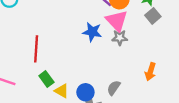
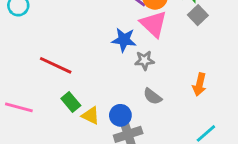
gray star: (120, 38) -> (144, 60), moved
red line: (36, 49) -> (56, 65), turned -65
gray semicircle: (114, 88) -> (152, 96), moved, turned -84

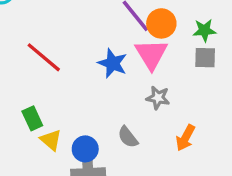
gray square: (198, 15) -> (205, 58), turned 30
gray star: (144, 60) -> (158, 98), moved
red line: (56, 65) -> (44, 57), moved

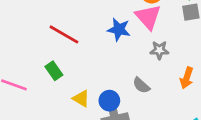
green rectangle: (32, 118) -> (54, 71), moved

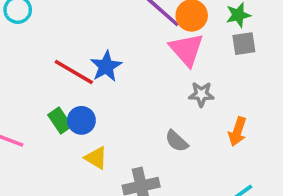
blue star: (119, 29) -> (106, 66), moved, turned 30
blue circle: (109, 101) -> (81, 120), moved

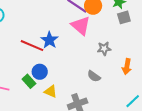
pink triangle: (187, 50) -> (81, 26), moved
green rectangle: (60, 121) -> (29, 81), moved

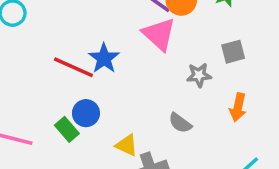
gray square: (124, 17) -> (233, 52), moved
yellow triangle: (51, 91) -> (127, 145), moved

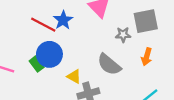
gray square: (233, 52) -> (146, 21), size x1.6
blue circle: (86, 113) -> (49, 54), size x1.5
gray semicircle: (180, 123) -> (109, 64), size x1.6

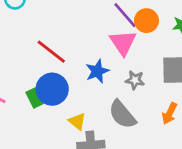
blue star: (63, 20) -> (97, 71), moved
gray star: (123, 35) -> (135, 80), moved

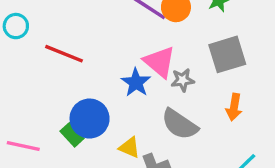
pink triangle: (123, 43) -> (160, 62), moved
red line: (51, 52) -> (64, 54), moved

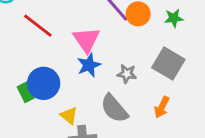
gray square: (227, 54) -> (168, 63), turned 32
pink triangle: (160, 62) -> (86, 40), moved

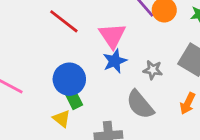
green rectangle: (26, 92) -> (74, 99), moved
yellow triangle: (69, 116) -> (62, 119), moved

